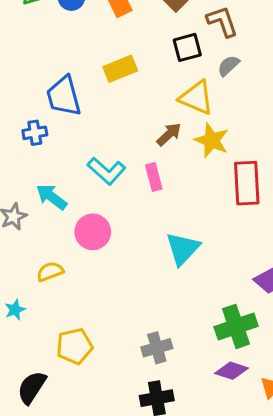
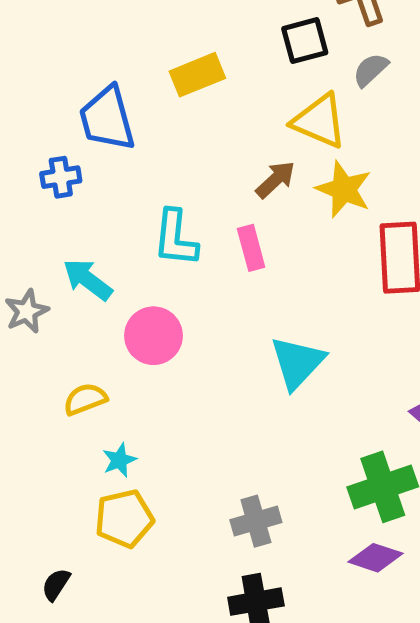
cyan L-shape: (106, 171) -> (175, 238), turned 54
cyan star: (15, 310) -> (119, 460), moved
black semicircle: (32, 387) -> (56, 584), size x0.6

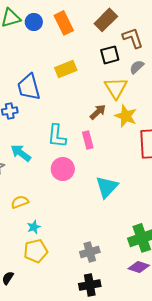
yellow triangle: (319, 121) -> (116, 88), turned 35
pink circle: (153, 336) -> (63, 169), moved

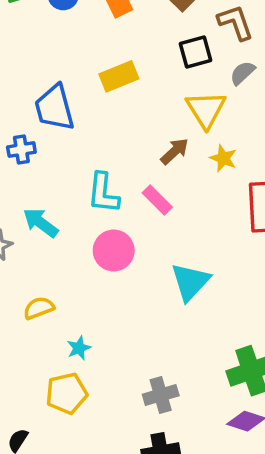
yellow star: (126, 116) -> (223, 158), size x0.7
pink rectangle: (88, 140) -> (157, 200), turned -30
cyan star: (34, 227) -> (79, 348), moved

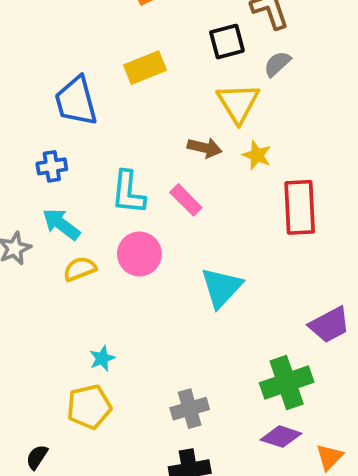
blue cross: (21, 150) -> (52, 166), moved
brown arrow: (175, 151) -> (205, 148), turned 56
yellow semicircle: (39, 308) -> (80, 269), moved

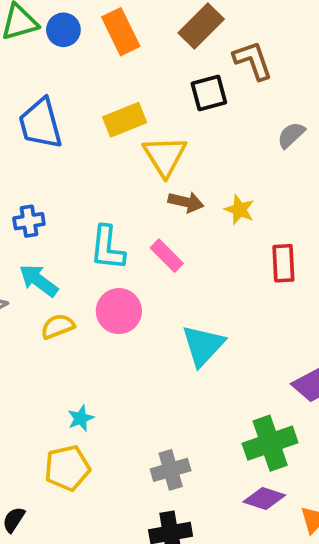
gray semicircle: (277, 64) -> (291, 135), moved
blue trapezoid: (76, 101) -> (40, 124), moved
yellow triangle: (238, 103) -> (165, 156), moved
red rectangle: (300, 207) -> (283, 263), size x0.7

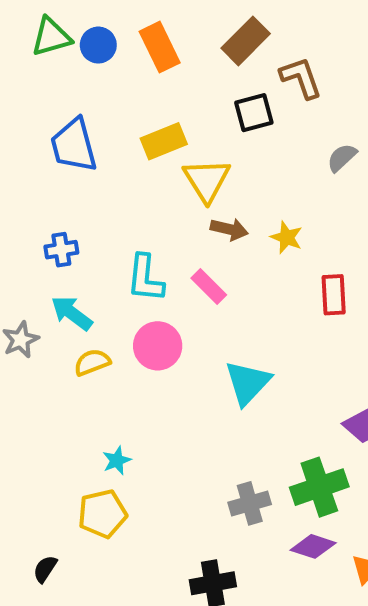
gray cross: (171, 470) -> (250, 503), moved

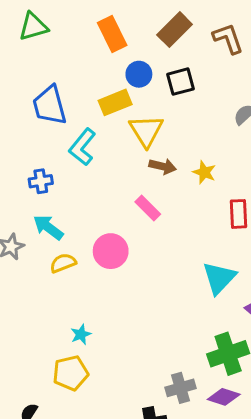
blue circle: (98, 45) -> (139, 74), moved
brown L-shape: (301, 78) -> (228, 39), moved
cyan L-shape: (145, 278) -> (82, 147), moved, turned 33
cyan triangle: (248, 383) -> (219, 278), moved
gray cross: (250, 503) -> (181, 388), moved

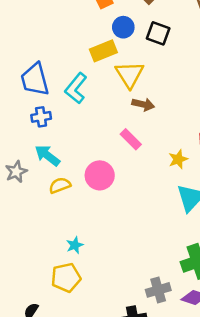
black square: (181, 82) -> (158, 33), turned 35
blue trapezoid: (50, 105) -> (35, 79), moved
yellow star: (204, 172) -> (178, 159), moved, turned 30

